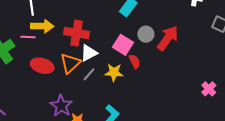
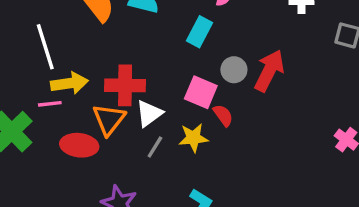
orange triangle: (70, 63) -> (109, 119), moved

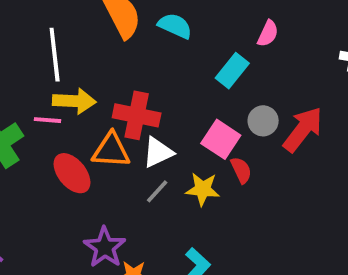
orange triangle: (109, 119) -> (111, 150), turned 45
red ellipse: (79, 145) -> (72, 173), turned 33

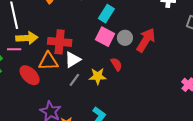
pink square: (221, 139) -> (105, 37), moved

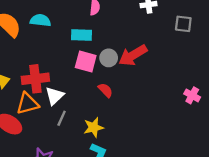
cyan rectangle: (106, 14) -> (82, 35), turned 72
red arrow: (146, 40) -> (133, 55), turned -140
yellow star: (98, 76) -> (94, 127), moved

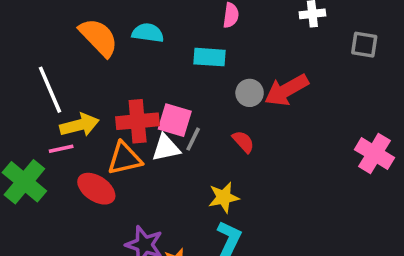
pink square: (86, 62) -> (175, 120), moved
pink cross: (192, 95) -> (374, 154), size x1.5
white triangle: (55, 96) -> (166, 148), turned 30
gray line: (62, 118) -> (193, 139), moved

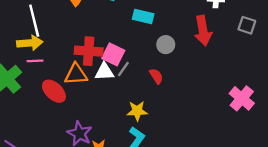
red arrow: (286, 90) -> (203, 31), moved, turned -80
yellow arrow: (79, 125) -> (30, 43), moved

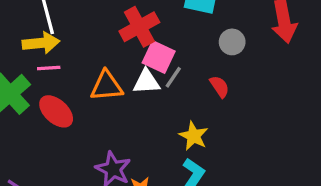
red cross: (89, 51) -> (139, 27), moved, turned -32
red ellipse: (54, 91) -> (56, 111), moved
yellow star: (137, 111) -> (194, 136), turned 30

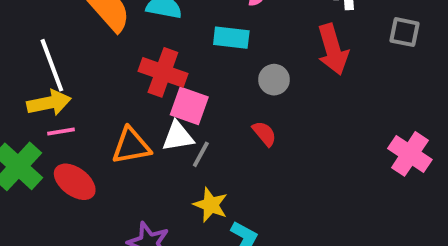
red cross: (139, 27) -> (163, 72), turned -36
gray line: (173, 77) -> (201, 154), moved
yellow star: (194, 136) -> (211, 205), moved

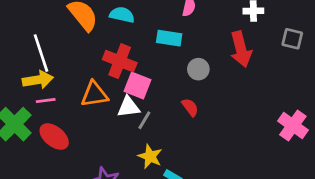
orange triangle: (131, 146) -> (94, 94), moved

